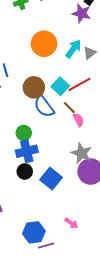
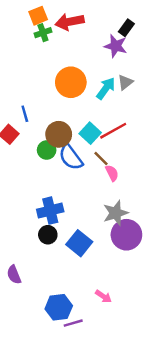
gray triangle: (90, 53) -> (125, 82), moved
green circle: (24, 133) -> (47, 150), moved
gray star: (82, 153) -> (116, 213), turned 30

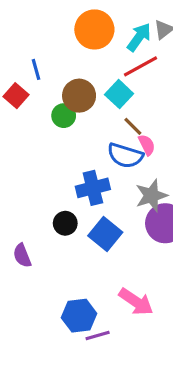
red line: (113, 131) -> (141, 66), moved
blue semicircle: (71, 157) -> (125, 156), moved, turned -36
blue cross: (50, 211) -> (93, 188), moved
purple semicircle: (14, 275) -> (22, 256), moved
pink arrow: (103, 296) -> (136, 302), size x1.6

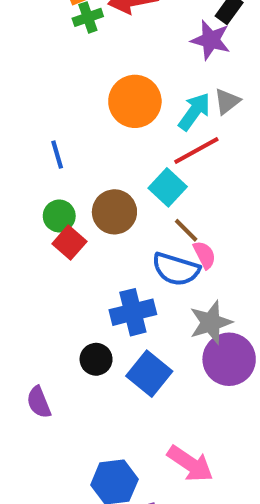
red square: (16, 96) -> (69, 243), moved
brown circle: (79, 96) -> (114, 212), moved
green circle: (64, 116) -> (59, 216), moved

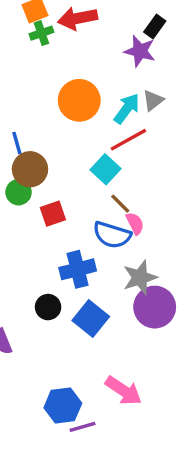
brown circle: (114, 212) -> (30, 169), moved
red square: (69, 243) -> (53, 214), moved, turned 30

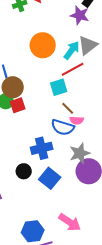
gray triangle: (153, 100) -> (88, 45), size x1.5
cyan square: (105, 169) -> (59, 87), turned 30
red square: (53, 214) -> (18, 105), moved
pink semicircle: (135, 223) -> (77, 120), turned 120

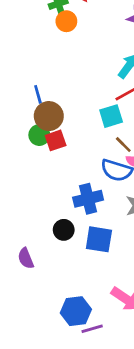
orange circle: (43, 45) -> (66, 21), moved, size x0.6
blue square: (50, 178) -> (99, 239), turned -30

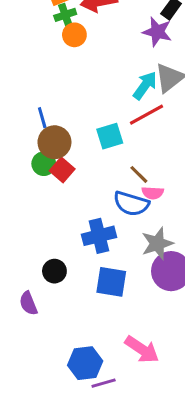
cyan square: (111, 116) -> (110, 136), moved
red square: (56, 140) -> (62, 170), turned -30
black circle: (64, 230) -> (54, 271), moved

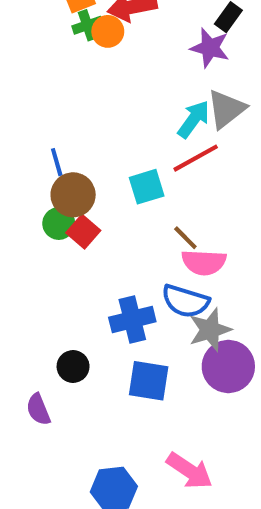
orange circle: (74, 35) -> (108, 31), moved
pink semicircle: (153, 193) -> (204, 262), size x1.5
blue semicircle: (131, 204) -> (185, 301), moved

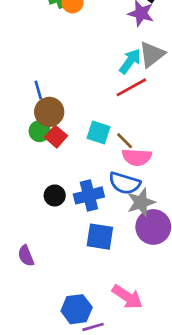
cyan square: (147, 187) -> (98, 132), moved, turned 35
black circle: (73, 366) -> (55, 195), moved

